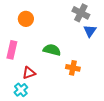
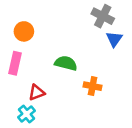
orange circle: (26, 19) -> (24, 31), moved

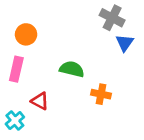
red triangle: (37, 92) -> (40, 101), turned 48
cyan cross: (26, 114) -> (15, 121), moved

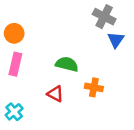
orange circle: (26, 34) -> (14, 33), moved
red triangle: (40, 101) -> (55, 94), moved

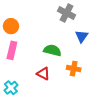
gray cross: (104, 17) -> (67, 13), moved
blue triangle: (116, 40) -> (82, 36), moved

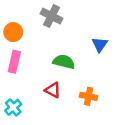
gray cross: (67, 13) -> (51, 16), moved
orange cross: (74, 69) -> (89, 96), moved

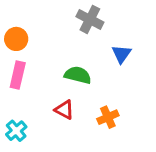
gray cross: (51, 16) -> (90, 19), moved
orange cross: (89, 96) -> (108, 117), turned -35

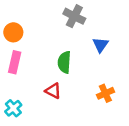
green semicircle: (78, 75) -> (64, 62), turned -100
orange cross: (108, 117) -> (105, 93), moved

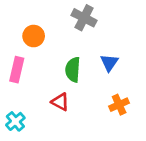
orange circle: (13, 32) -> (34, 36), moved
blue triangle: (100, 45) -> (109, 63), moved

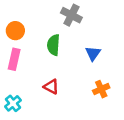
orange circle: (34, 36) -> (15, 31), moved
green semicircle: (73, 70) -> (54, 45), moved

